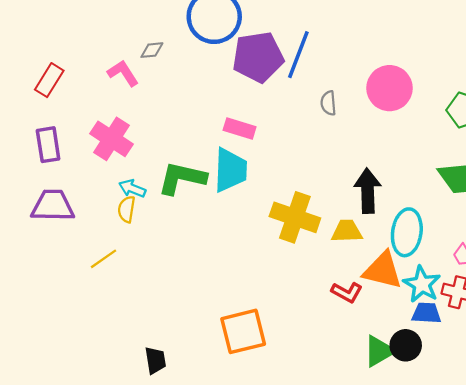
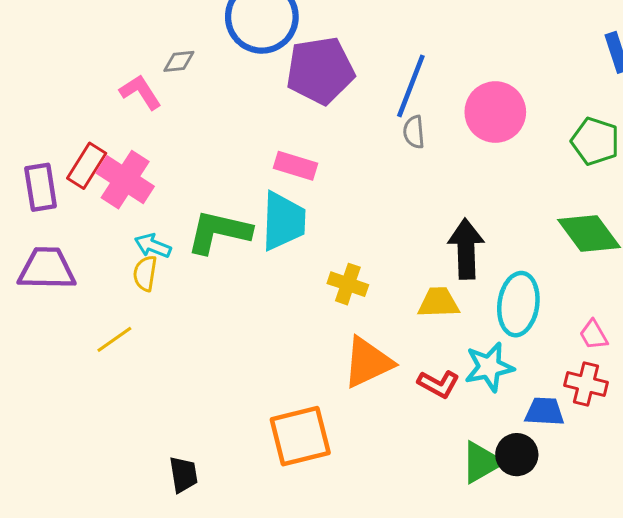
blue line: (298, 55) -> (411, 86), moved
red rectangle: (49, 80) -> (87, 166), moved
yellow cross: (295, 217) -> (348, 284), moved, size x0.6
orange triangle: (383, 270) -> (368, 362), moved, turned -39
cyan star: (422, 284) -> (489, 367), moved, turned 30

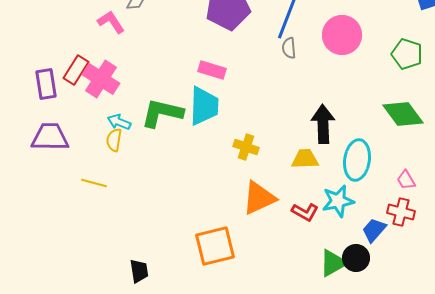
yellow line: (114, 339) -> (94, 183), turned 50
blue trapezoid: (544, 412) -> (374, 230), turned -52

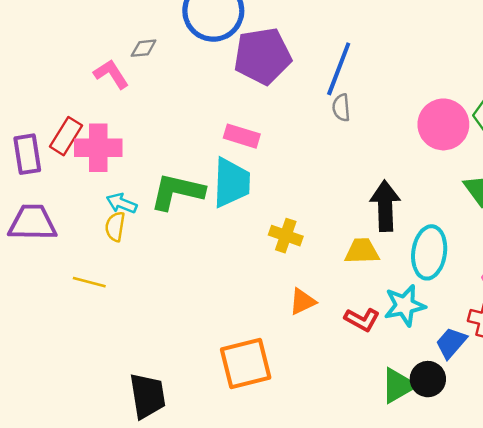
pink circle: (342, 35) -> (443, 124), moved
pink cross: (101, 79) -> (98, 148), turned -33
orange triangle: (259, 198) -> (303, 302), size x0.6
black trapezoid: (139, 271) -> (147, 396), size x1.5

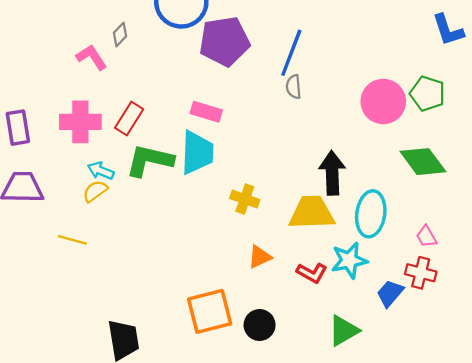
gray diamond: (144, 48) -> (120, 35), turned -40
red rectangle: (66, 136) -> (129, 118), moved
yellow semicircle: (115, 227) -> (95, 191), turned 45
yellow trapezoid: (362, 251) -> (312, 213), size x1.5
black circle: (428, 379) -> (260, 325), moved

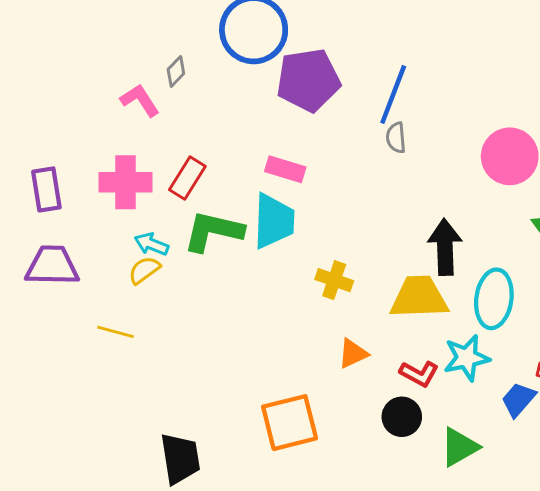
black circle: (260, 325) -> (402, 417), moved

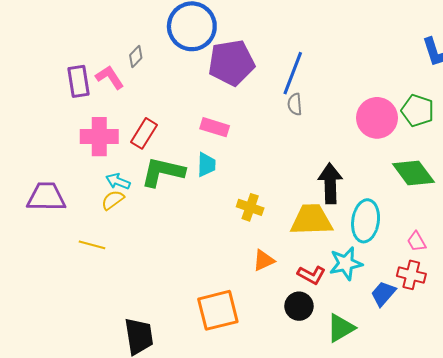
purple rectangle: (46, 189) -> (78, 81), moved
cyan trapezoid: (274, 221) -> (206, 165), size x0.6

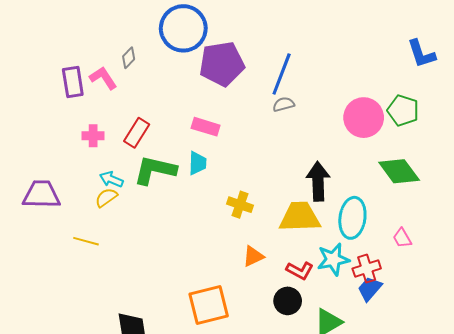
gray semicircle: (295, 104) -> (284, 104), turned 80
pink cross: (99, 137) -> (93, 136), size x0.6
red cross: (411, 275) -> (367, 269), moved, turned -32

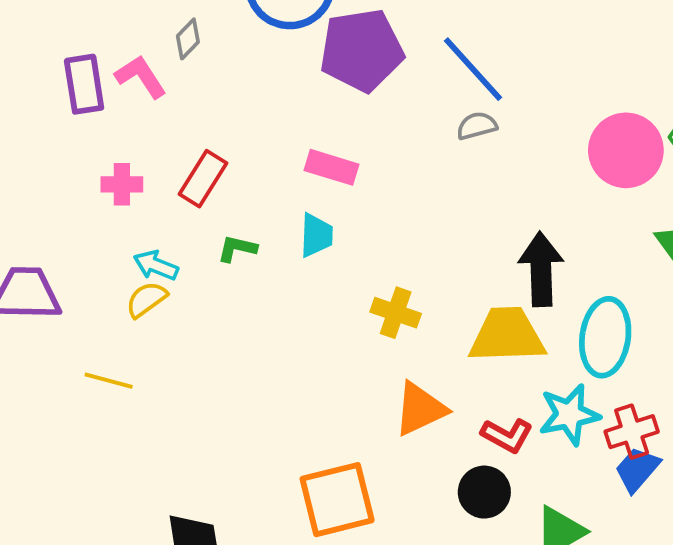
blue line: (282, 74) -> (473, 69), turned -63
green L-shape: (155, 170) -> (237, 248), size x0.5
orange triangle: (253, 256) -> (420, 409), size x1.4

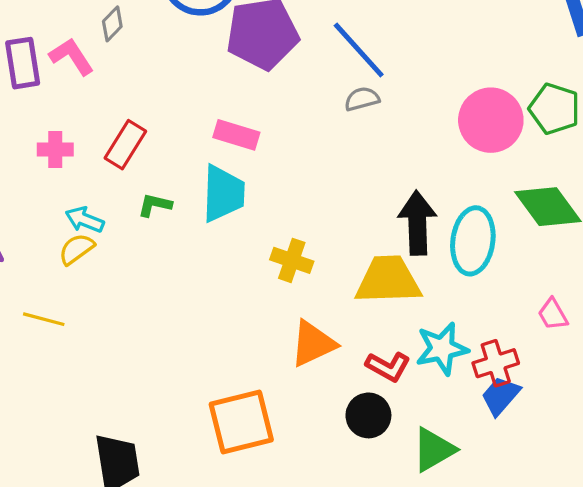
cyan trapezoid: (316, 235) -> (223, 194), size x1.5
cyan ellipse: (605, 337) -> (473, 241), moved

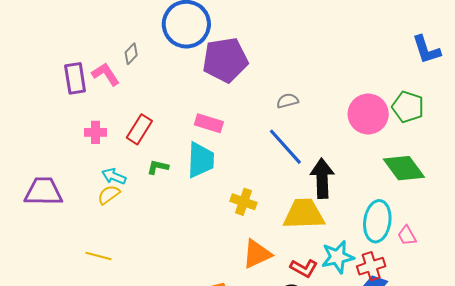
blue line: (359, 50) -> (285, 147), moved
cyan ellipse: (473, 241) -> (377, 221), moved
yellow line: (44, 319) -> (99, 256), moved

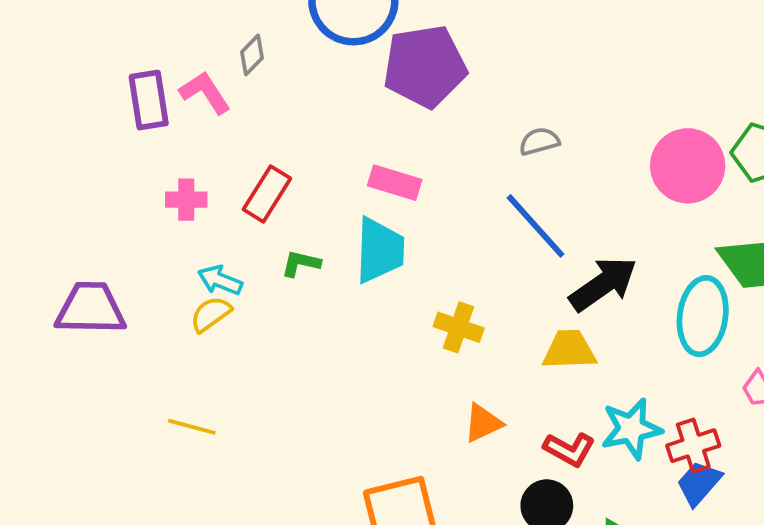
black arrow: (322, 178) -> (603, 284), turned 57
yellow trapezoid: (304, 214) -> (569, 350), size x0.7
cyan ellipse: (377, 221) -> (703, 316), moved
orange triangle: (257, 254) -> (483, 423), size x0.7

